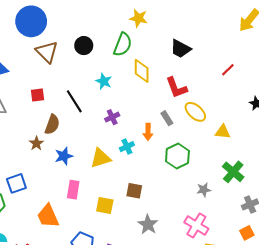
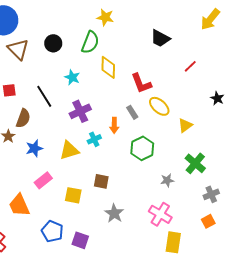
black trapezoid: (181, 49) -> (160, 38), moved
purple cross: (112, 117) -> (80, 111), size x1.5
yellow triangle: (223, 132) -> (185, 125), turned -42
pink rectangle: (73, 190) -> (43, 180), turned 42

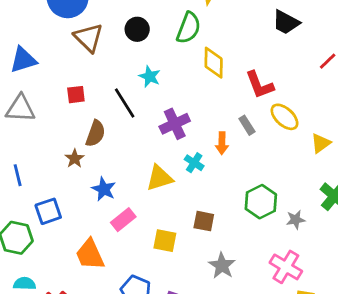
cyan star: (72, 77) -> (150, 77), moved
cyan cross: (94, 139) -> (194, 163), turned -32
blue star: (34, 148) -> (104, 189), moved, turned -30
green hexagon: (142, 148) -> (261, 202), moved

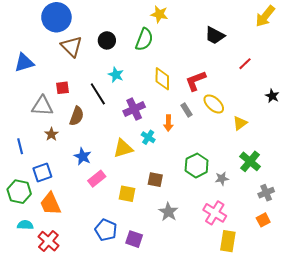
yellow diamond: (214, 63) -> (162, 79), moved
red L-shape: (259, 85) -> (196, 81), turned 90
gray triangle: (20, 108) -> (42, 106), moved
brown star: (75, 159) -> (51, 134), moved
orange trapezoid: (90, 254) -> (50, 204), moved

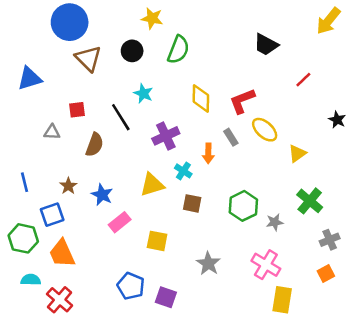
yellow star: (159, 14) -> (152, 18), moved
gray triangle: (42, 106) -> (52, 132), size x0.6
brown star: (51, 134) -> (68, 186), moved
brown square: (155, 180) -> (192, 203), moved

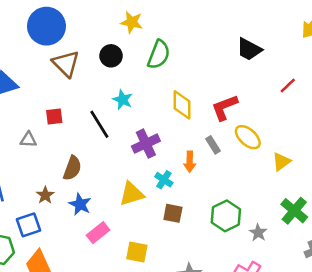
brown semicircle: (95, 145) -> (72, 168), moved
gray star: (275, 222) -> (258, 233), turned -30

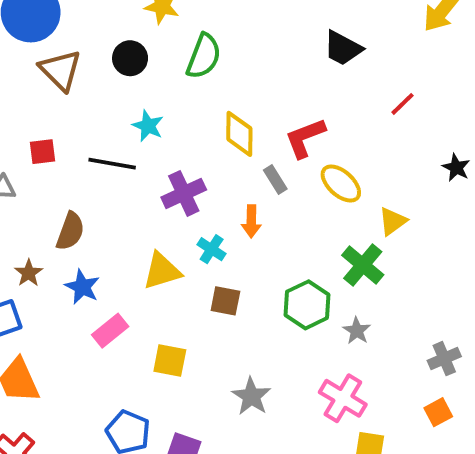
black line: (99, 124) -> (112, 164), turned -48
gray rectangle: (213, 145) -> (275, 180), moved
green cross: (294, 211) -> (363, 265), moved

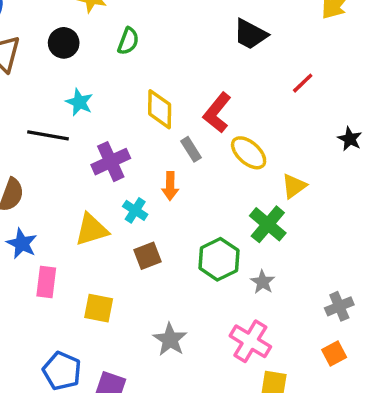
green semicircle: (204, 56) -> (128, 41), size x0.7
red L-shape: (305, 138) -> (217, 113), turned -30
brown square: (225, 301) -> (147, 256), turned -32
pink rectangle: (110, 331) -> (46, 282), turned -44

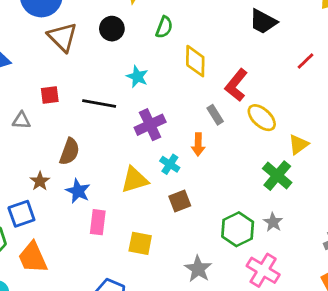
cyan star: (79, 102) -> (137, 77), moved
yellow diamond: (160, 109) -> (195, 61), moved
green hexagon: (219, 259) -> (238, 229), moved

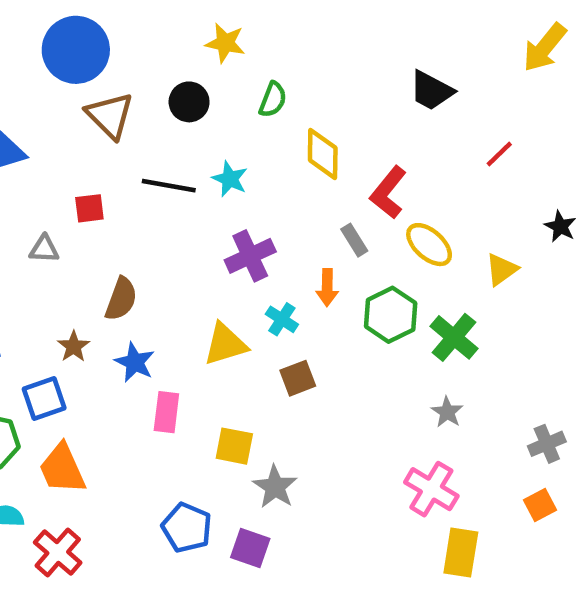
black line: (99, 103) -> (169, 186), moved
yellow triangle: (298, 144) -> (502, 269), moved
green hexagon: (238, 229) -> (391, 315), moved
gray star: (198, 269) -> (275, 487), moved

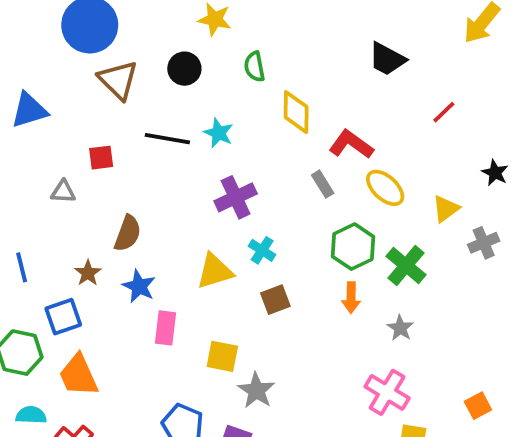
green semicircle: (273, 100) -> (254, 67), turned 148
red L-shape: (388, 192) -> (351, 144), turned 87
orange arrow: (327, 288) -> (351, 298), moved
gray cross: (547, 444) -> (484, 243), moved

